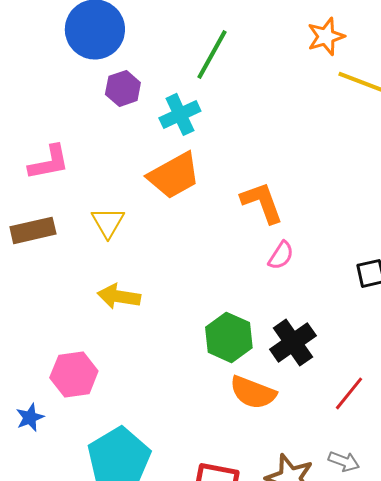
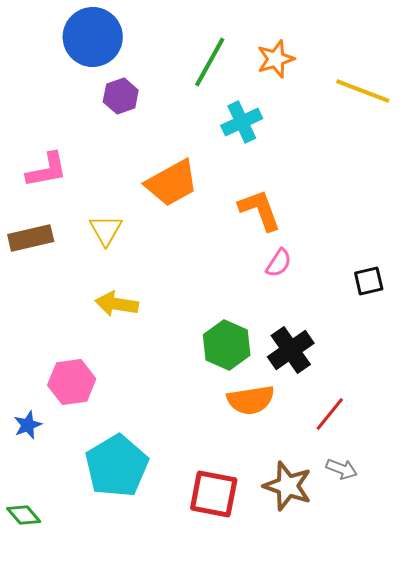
orange star: (326, 36) -> (276, 59), moved
cyan cross: (180, 114) -> (242, 122), moved
orange semicircle: (253, 392) -> (251, 400), turned -30
red line: (349, 393) -> (330, 414), moved

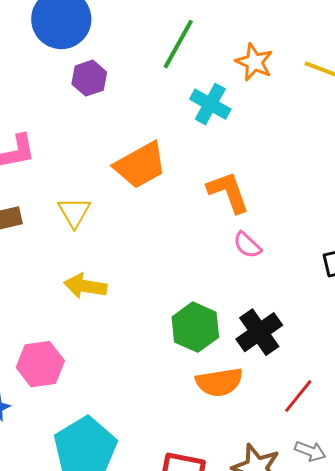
orange star: (276, 59) -> (254, 62), moved, turned -30
cyan cross: (242, 122) -> (210, 104), turned -36
pink semicircle: (279, 263) -> (247, 245), turned 100

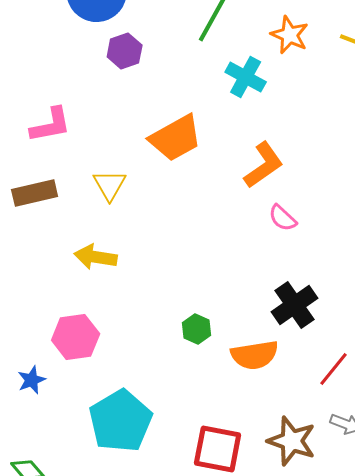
orange L-shape: (228, 192) -> (264, 165), turned 75
yellow arrow: (85, 286) -> (96, 257), moved
green hexagon: (195, 327) -> (197, 329), moved, size x0.6

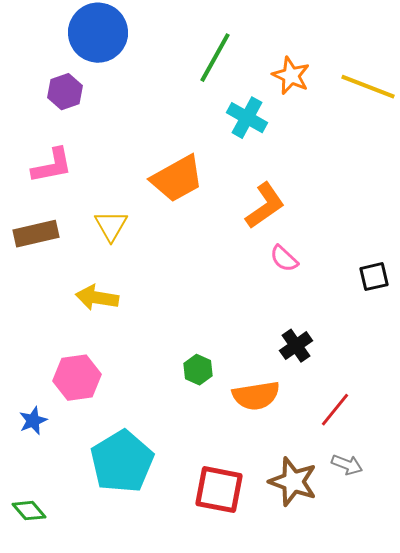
purple hexagon: (125, 51) -> (65, 92), moved
black cross: (295, 305) -> (296, 346), size x0.7

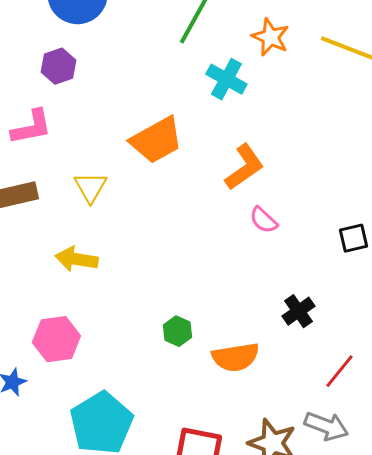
purple hexagon: (65, 92) -> (58, 66), moved
black cross: (296, 346) -> (298, 311), moved
red line: (335, 410) -> (339, 371), moved
gray arrow: (347, 465) -> (326, 426), size x1.4

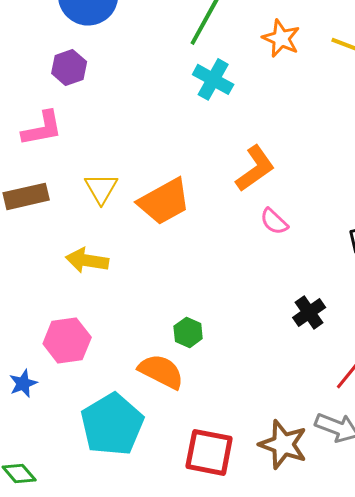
cyan cross: (226, 79) -> (213, 79), moved
orange trapezoid: (156, 140) -> (164, 201), moved
orange semicircle: (235, 357) -> (161, 371), moved, turned -144

